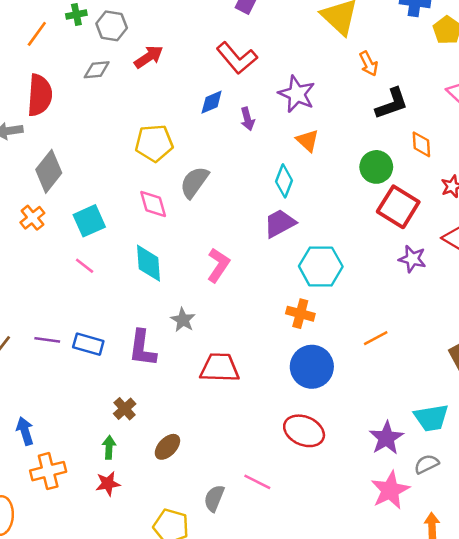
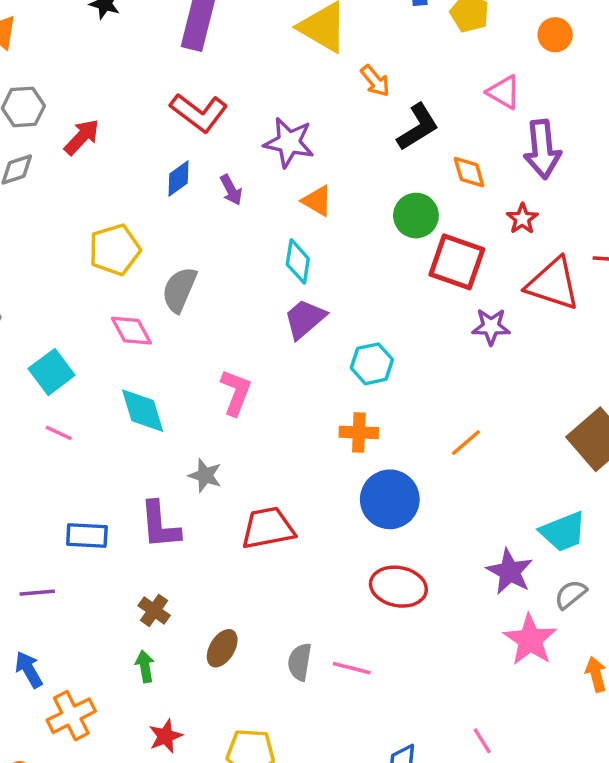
cyan hexagon: (321, 266) -> (372, 364), size x0.7
purple line: (47, 340) -> (37, 593), moved
red star: (108, 484) -> (166, 736), moved
gray semicircle: (214, 498) -> (300, 662), moved

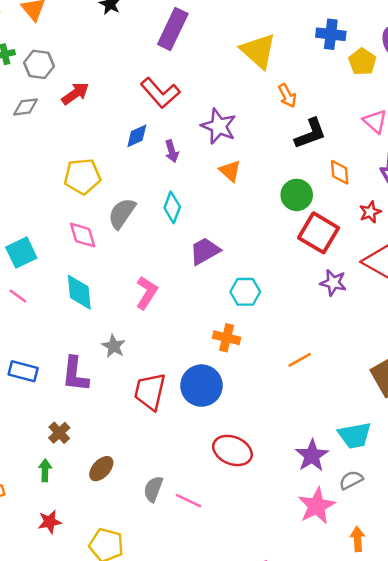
cyan diamond: (298, 261) -> (172, 207), moved
blue circle: (390, 499) -> (201, 386), moved
red trapezoid: (268, 528) -> (150, 391), turned -78

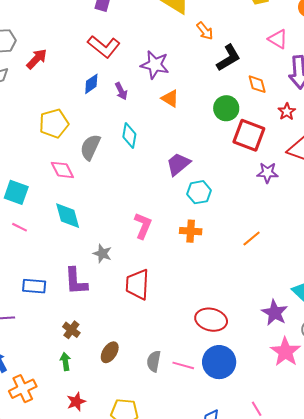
purple trapezoid: (205, 251) -> (178, 164), moved
cyan square: (21, 253) -> (16, 192), turned -35
pink L-shape: (147, 293) -> (143, 226), moved
blue circle: (201, 386) -> (219, 362), moved

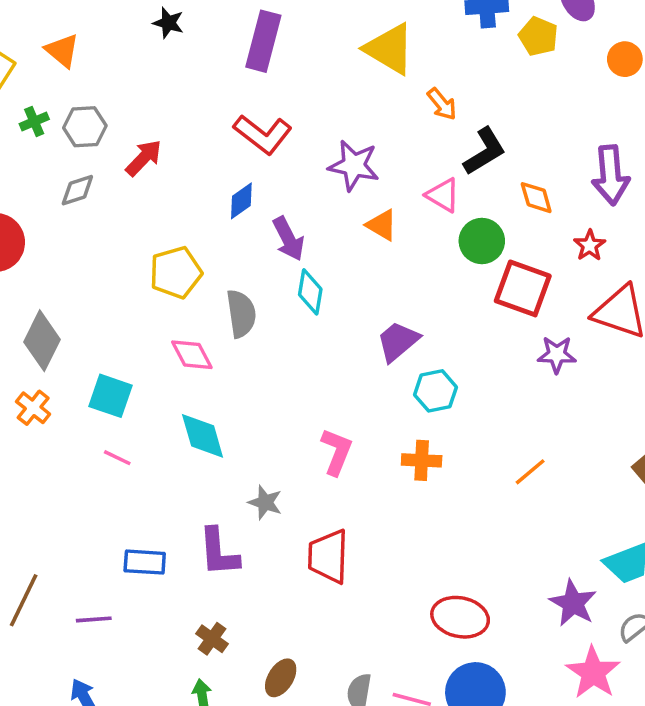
pink triangle: (278, 39) -> (443, 195), moved
purple arrow: (121, 91) -> (288, 239), moved, size x1.4
gray semicircle: (90, 147) -> (241, 314), turned 148

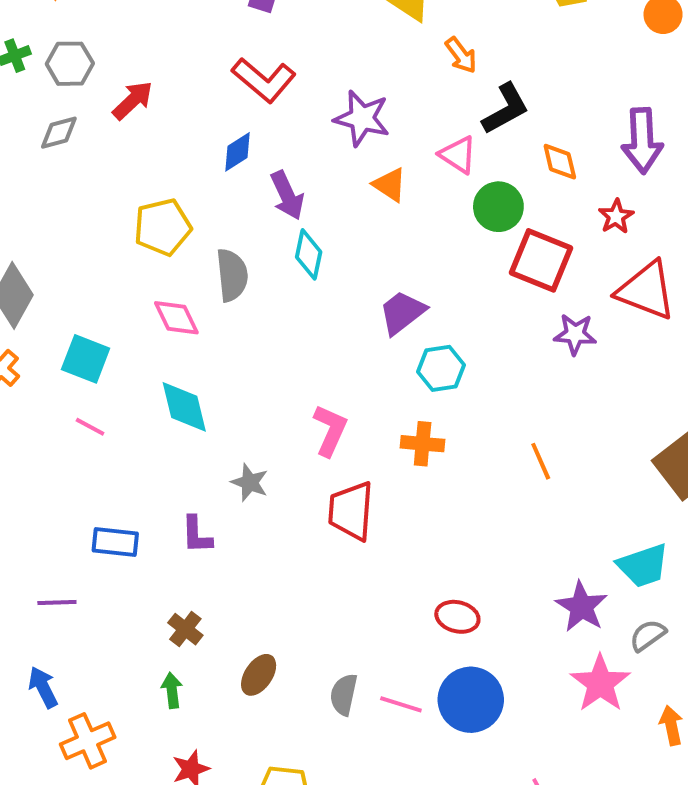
orange line: (530, 472) -> (541, 461), turned -76
purple L-shape: (219, 552) -> (197, 535), size x0.7
red trapezoid: (328, 556) -> (351, 511), moved
red ellipse: (460, 617) -> (457, 617), size x0.7

